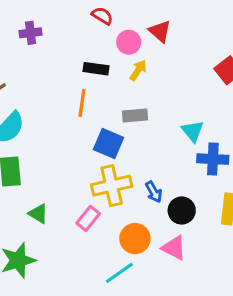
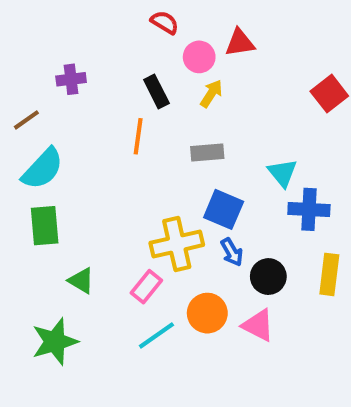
red triangle: (160, 31) -> (240, 43), turned -50
purple cross: (31, 33) -> (71, 79), moved
black rectangle: (96, 69) -> (156, 91), turned 55
blue square: (108, 143) -> (224, 209), moved
cyan line: (119, 273) -> (156, 335), moved

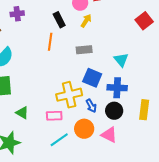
blue cross: (309, 209) -> (117, 88), moved
blue arrow: (232, 252) -> (91, 106), moved
pink rectangle: (146, 287) -> (54, 116), turned 49

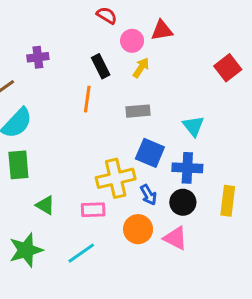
cyan line: (59, 140) -> (81, 253), moved

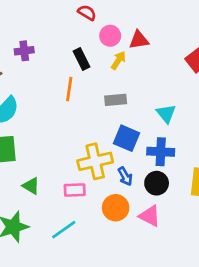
red triangle: (162, 30) -> (139, 40), moved

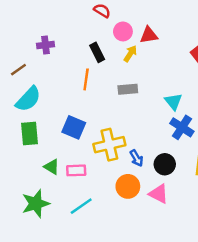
blue square: (127, 138) -> (74, 127), moved
blue cross: (161, 152) -> (182, 127), moved, turned 30
pink rectangle: (75, 190) -> (76, 170), moved

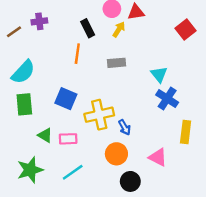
brown line: (18, 70) -> (14, 32), moved
black circle: (165, 164) -> (130, 181), moved
pink triangle: (159, 194) -> (158, 157), moved

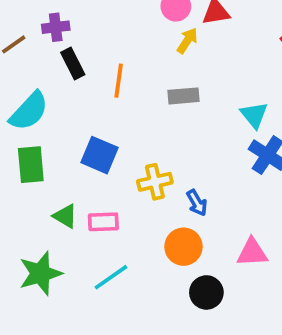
black rectangle: (88, 28) -> (73, 63), moved
yellow cross: (99, 115) -> (155, 182), size x0.7
pink triangle: (158, 157) -> (252, 252), turned -30

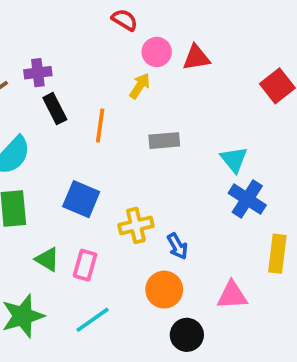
yellow arrow: (187, 41) -> (140, 86), moved
pink rectangle: (103, 222) -> (85, 265), turned -72

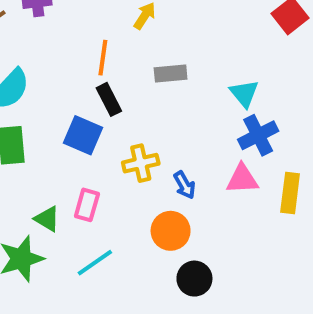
black rectangle: (55, 109) -> (109, 99), moved
blue cross: (247, 199) -> (258, 135), turned 30
green triangle: (47, 259) -> (47, 219), moved
pink triangle: (232, 295) -> (242, 179), moved

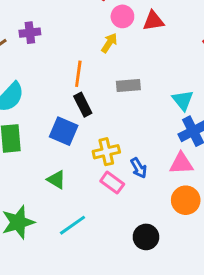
pink rectangle: (87, 205) -> (112, 183), moved, turned -70
green triangle: (47, 219) -> (56, 180), moved
orange circle: (171, 231) -> (186, 200), moved

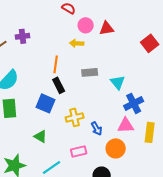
yellow arrow: (109, 43) -> (77, 43), turned -120
cyan triangle: (183, 100) -> (118, 82), moved
pink rectangle: (112, 183) -> (79, 151), moved, turned -49
orange circle: (186, 200) -> (116, 148), moved

